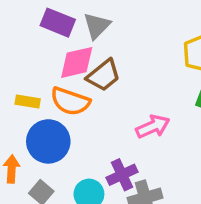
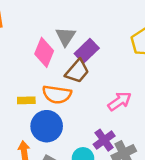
purple rectangle: (58, 23) -> (87, 51), moved, turned -55
pink diamond: (77, 62) -> (44, 52), moved, turned -44

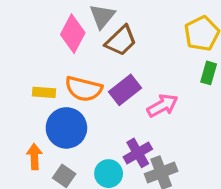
purple rectangle: (87, 51) -> (125, 90), moved
brown trapezoid: (77, 71) -> (121, 41), moved

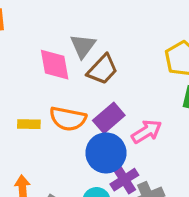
pink diamond: (73, 34) -> (55, 65), turned -36
blue circle: (66, 128) -> (106, 153), moved

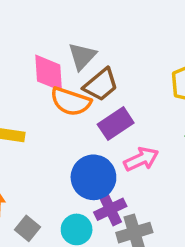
purple rectangle: (109, 118) -> (116, 124), moved
orange semicircle: (68, 119) -> (71, 101), moved

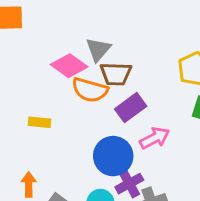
pink diamond: (49, 73) -> (69, 66), turned -48
brown trapezoid: (101, 85) -> (116, 74), turned 44

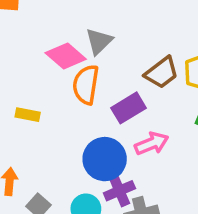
brown trapezoid: (116, 74) -> (162, 73), moved, turned -44
orange semicircle: (90, 90) -> (86, 85), turned 78

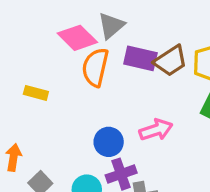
purple rectangle: (129, 108) -> (140, 58), moved, turned 40
blue circle: (105, 159) -> (109, 142), size x0.7

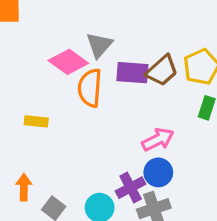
blue circle: (109, 142) -> (158, 172), moved

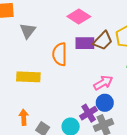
gray triangle: (99, 45) -> (28, 31), moved
pink diamond: (68, 62) -> (79, 17), moved
yellow rectangle: (36, 121) -> (28, 77), size x1.6

